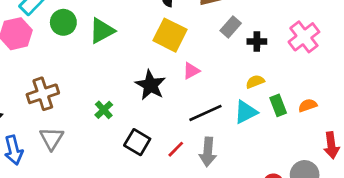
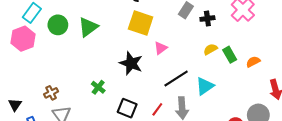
brown cross: (43, 94) -> (51, 93), moved, size x0.6
green rectangle: (278, 105) -> (230, 55), moved
cyan triangle: (246, 112) -> (205, 86), moved

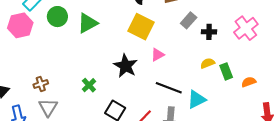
black line: (176, 79) -> (169, 88), turned 45

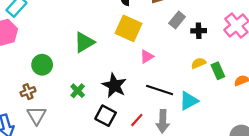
green circle: (57, 17) -> (42, 65), moved
green triangle: (88, 23) -> (84, 42), moved
black star: (126, 66) -> (114, 85), moved

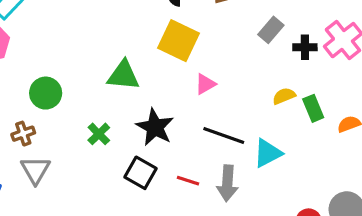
gray rectangle: (177, 20) -> (271, 30), moved
black cross: (199, 31) -> (305, 47), moved
green triangle: (84, 42) -> (123, 75), moved, turned 35
red line: (137, 120) -> (188, 181), turned 64

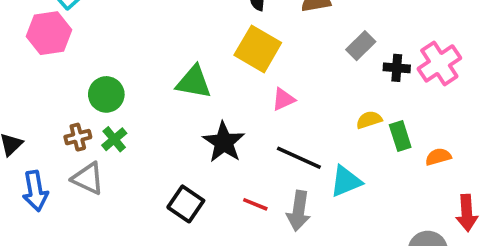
green cross: (99, 134) -> (114, 139), moved
gray triangle: (35, 170) -> (88, 178), turned -40
black square: (141, 173) -> (186, 204), moved

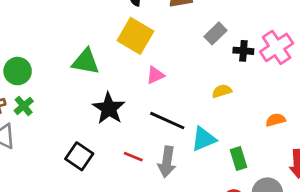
green rectangle: (400, 136) -> (238, 158), moved

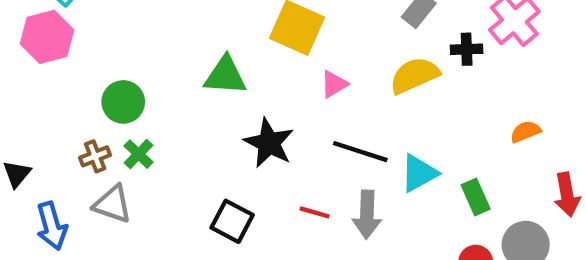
black cross: (243, 51) -> (467, 49), moved
yellow semicircle: (222, 91) -> (414, 75), moved, size x1.6

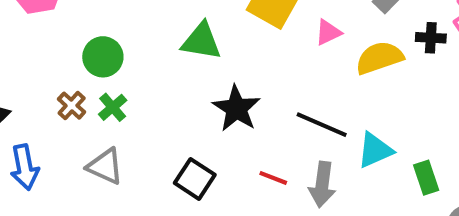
pink triangle: (334, 84) -> (328, 32), moved
brown cross: (95, 156) -> (72, 106), turned -32
gray triangle: (113, 204) -> (105, 166), moved

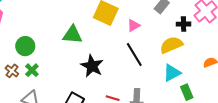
yellow semicircle: (379, 58) -> (171, 45), moved
black line: (322, 125) -> (134, 54), moved, turned 40
cyan triangle: (375, 150) -> (172, 73), moved

